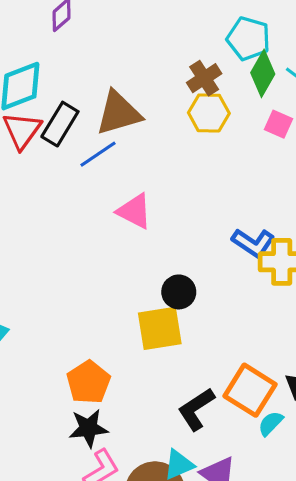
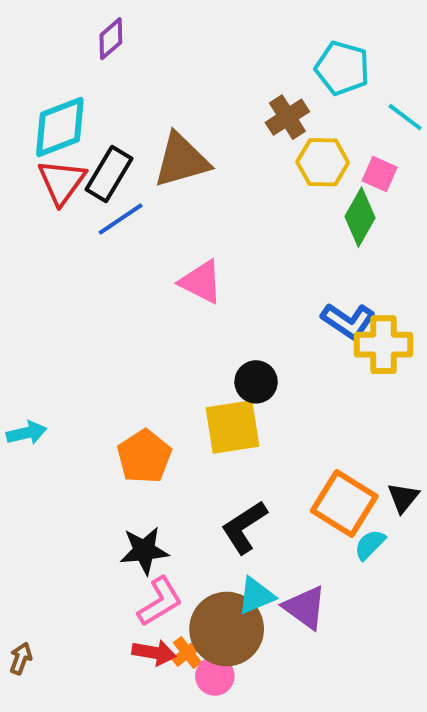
green diamond: (263, 73) -> (360, 217), moved
yellow hexagon: (209, 113) -> (323, 162), moved
blue line: (98, 154) -> (121, 219), moved
orange pentagon: (88, 382) -> (144, 456), moved
black L-shape: (196, 409) -> (244, 527), moved

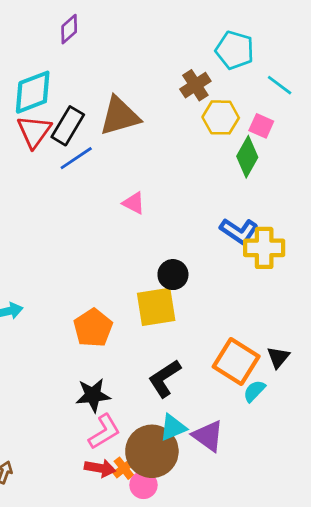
pink triangle: (201, 282) -> (134, 203), size x0.7

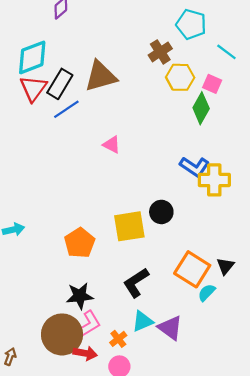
black circle: (173, 275) -> (161, 212), moved
brown circle: (152, 451) -> (62, 334), moved
orange cross: (124, 468) -> (118, 339), moved

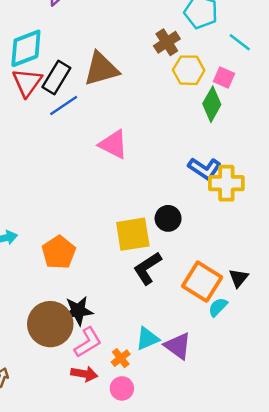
pink triangle: (112, 145) -> (113, 144), size x1.5
orange pentagon: (80, 243) -> (59, 252), moved
black L-shape: (136, 283) -> (147, 268), moved
brown circle: (62, 334) -> (50, 324), moved

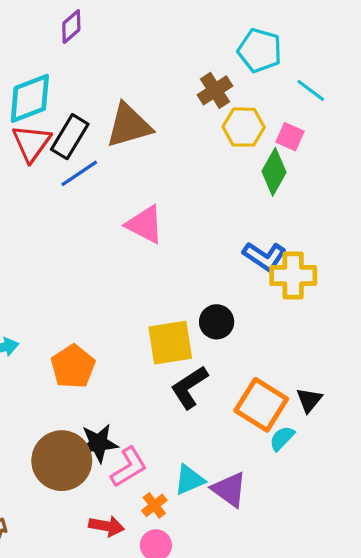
pink L-shape: (88, 342) -> (129, 467), moved

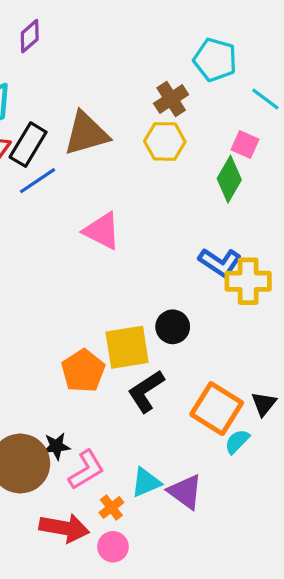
yellow hexagon: (244, 127) -> (165, 141), moved
orange pentagon: (73, 366) -> (83, 371), moved
black star: (98, 443) -> (56, 446), size x0.7
red arrow: (106, 526) -> (64, 528), size x1.4

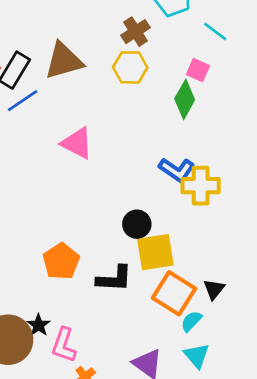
yellow square: (127, 347) -> (155, 252), moved
black L-shape: (146, 391) -> (114, 279), turned -144
black star: (56, 446) -> (39, 325), turned -30
pink L-shape: (86, 470) -> (64, 345), turned 140
cyan triangle: (146, 482) -> (197, 356), moved, turned -48

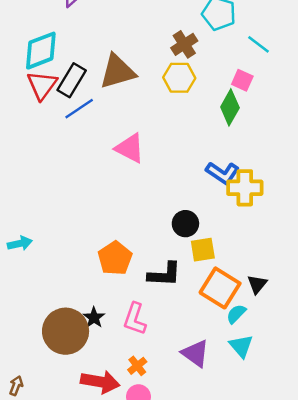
yellow square: (155, 252) -> (203, 250), size x0.7
pink L-shape: (64, 345) -> (135, 319), moved

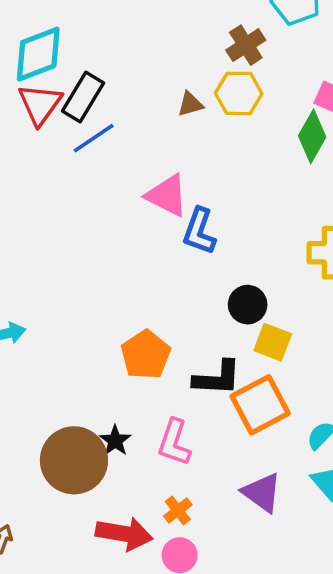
brown triangle: (117, 72) -> (190, 104), moved, size x0.5
blue L-shape: (223, 173) -> (199, 231), moved, turned 76
yellow square: (203, 250) -> (273, 342), turned 30
orange square: (220, 288) -> (260, 405), moved, turned 30

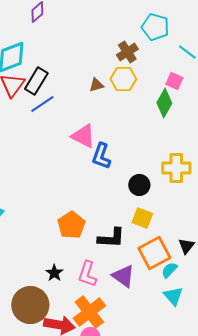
black circle: (248, 305) -> (139, 185), moved
orange square: (260, 405) -> (154, 253), moved
brown circle: (74, 460) -> (30, 305), moved
purple triangle: (262, 493) -> (123, 276), moved
orange cross: (178, 510) -> (89, 312), size x2.0

